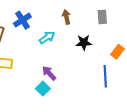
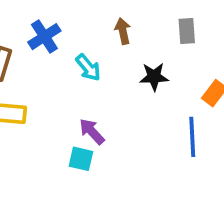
cyan arrow: (47, 37) -> (88, 68), turned 84
cyan square: (43, 89) -> (81, 159), turned -32

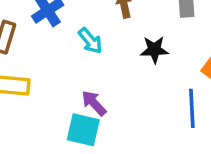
cyan square: (81, 159) -> (83, 130), size x1.4

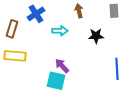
cyan arrow: (90, 41) -> (60, 31), turned -49

